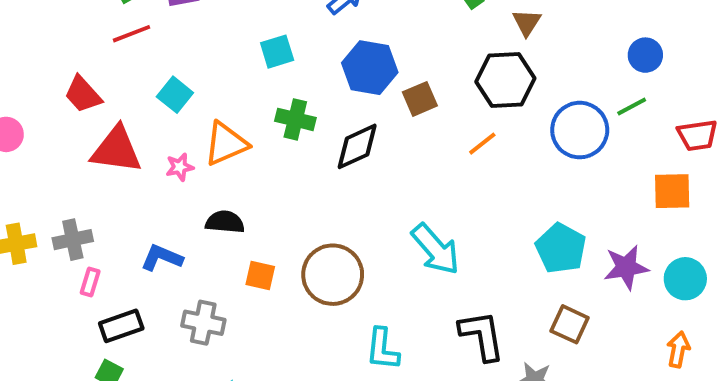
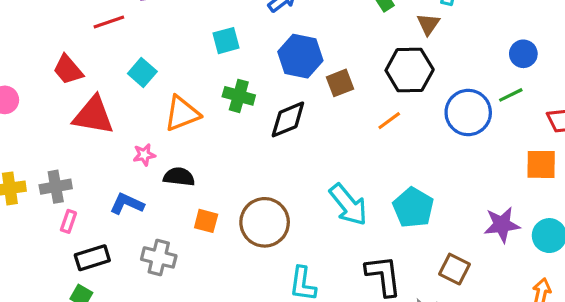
pink star: (180, 167) -> (144, 155), moved
cyan pentagon: (561, 248) -> (413, 208), moved

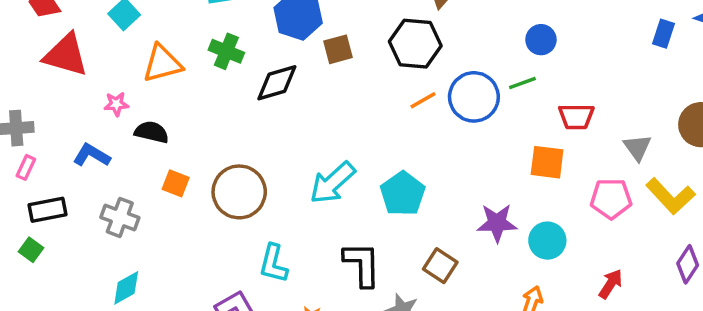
orange line: (389, 121) -> (423, 100), moved
cyan arrow: (348, 205) -> (332, 183), turned 81

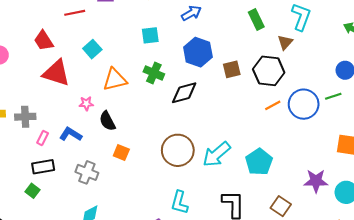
brown square: (338, 49) -> (232, 69), moved
black semicircle: (152, 132) -> (107, 121), turned -132
pink rectangle: (26, 167) -> (43, 138), moved
brown circle: (239, 192) -> (178, 150), moved

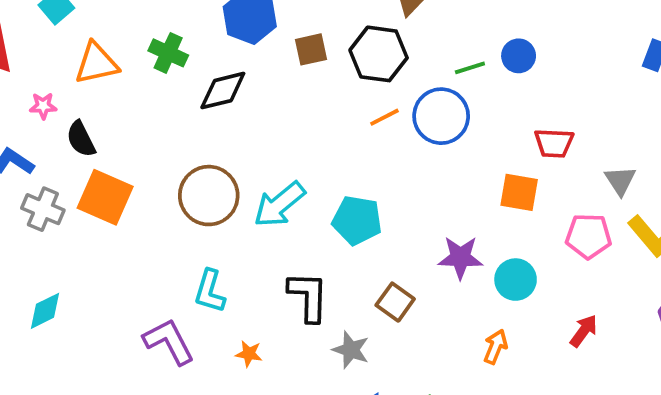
green line: (333, 96) -> (470, 68), moved
orange square: (121, 153) -> (105, 197), size x1.8
cyan pentagon: (259, 162) -> (357, 220), turned -30
gray cross: (87, 172) -> (43, 209), moved

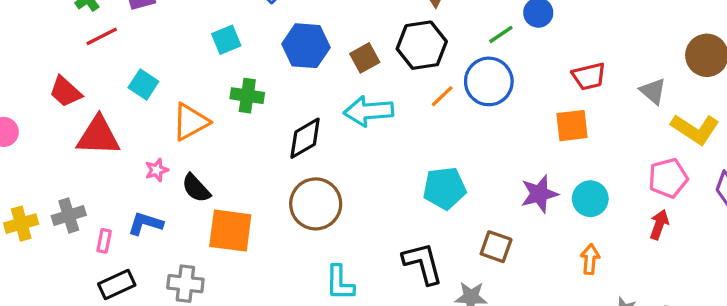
black diamond: (223, 91) -> (305, 138), moved
cyan arrow: (279, 204) -> (369, 111), moved, turned 51
gray cross: (43, 209) -> (185, 284), moved
pink pentagon: (588, 236) -> (668, 178), moved

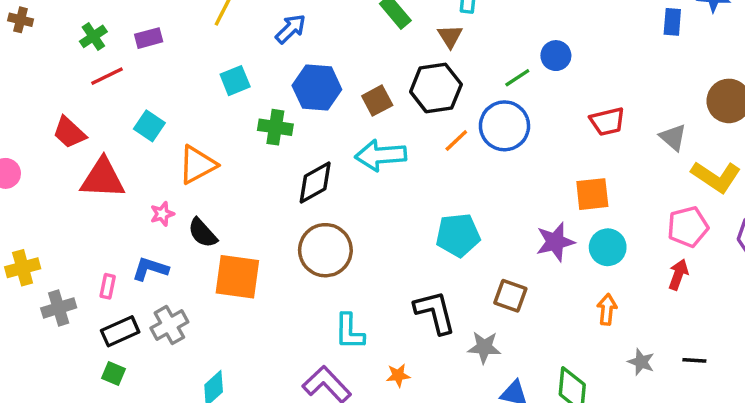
green cross: (247, 96) -> (275, 127), moved
orange square: (572, 126) -> (592, 194), moved
gray cross: (69, 215) -> (59, 308), moved
gray cross: (185, 284) -> (169, 325), moved, turned -36

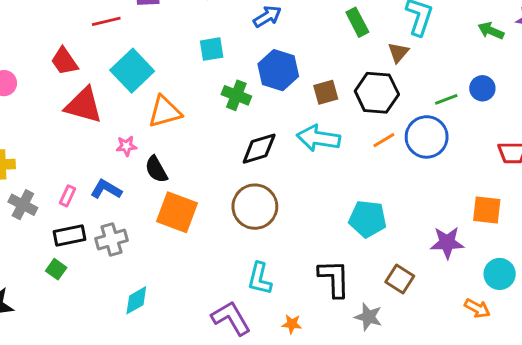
cyan square: (149, 126) -> (132, 71), size x1.6
cyan circle: (608, 247) -> (500, 274), moved
gray cross: (59, 308) -> (23, 205), turned 32
orange arrow: (607, 309) -> (477, 308), turned 100

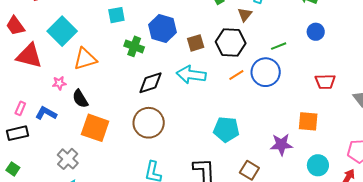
blue circle: (482, 88) -> (316, 32), moved
pink rectangle: (68, 196) -> (20, 108), moved
black rectangle: (70, 235) -> (17, 133), moved
gray cross: (112, 240) -> (68, 159), moved, turned -30

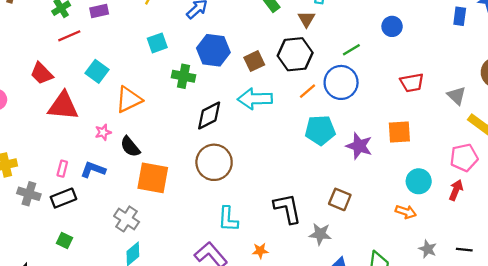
cyan square: (62, 31) -> (97, 71), size x0.7
cyan pentagon: (226, 129) -> (320, 130), moved
purple star: (281, 145) -> (359, 146), moved, turned 30

